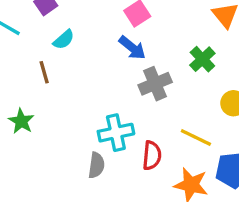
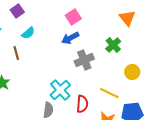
blue arrow: (132, 48) -> (70, 38), turned 114
cyan cross: (116, 133) -> (60, 90), turned -30

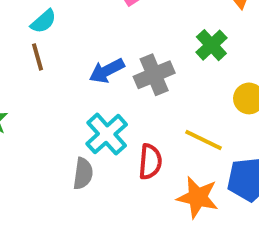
blue arrow: (70, 38) -> (107, 71), moved
brown line: (16, 53) -> (37, 57), moved

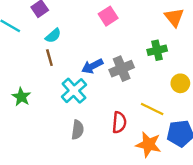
green cross: (211, 45) -> (157, 50), turned 30
cyan cross: (107, 134) -> (74, 91), moved

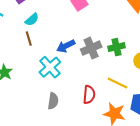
green cross: (157, 50) -> (116, 47), moved

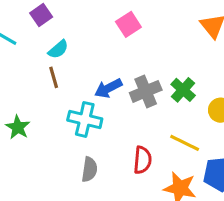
green cross: (116, 47) -> (183, 90), turned -35
cyan cross: (50, 67) -> (85, 119), turned -35

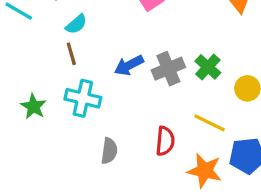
cyan cross: (85, 119) -> (83, 98), moved

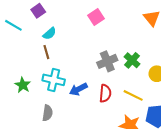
blue arrow: (129, 65) -> (78, 89), moved
red semicircle: (165, 141) -> (105, 93), moved
gray semicircle: (109, 151) -> (47, 113), moved

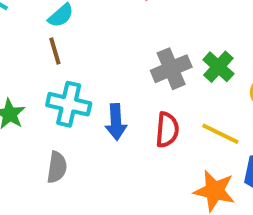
blue arrow: (78, 89) -> (116, 122), turned -66

